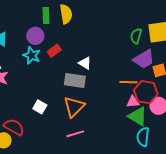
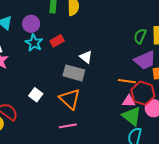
purple circle: (35, 36) -> (31, 24), moved
orange triangle: (74, 107) -> (70, 99), turned -40

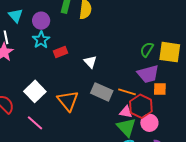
red rectangle: (57, 41) -> (60, 52), moved
gray rectangle: (74, 73) -> (102, 92), moved
white square: (36, 95) -> (35, 91), size x1.5
pink line: (68, 126) -> (35, 123), moved, turned 42

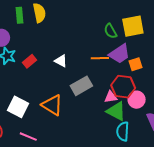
green semicircle: (147, 49) -> (110, 31), turned -42
gray rectangle: (102, 92) -> (81, 86), turned -35
orange line: (127, 92) -> (100, 58), moved

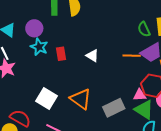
red rectangle: (29, 61) -> (61, 54), turned -64
gray rectangle: (81, 86) -> (114, 108), moved

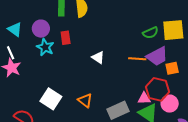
green semicircle: (144, 29) -> (150, 33), turned -91
red rectangle: (61, 54) -> (66, 38), moved
orange triangle: (81, 99) -> (85, 101), size x0.7

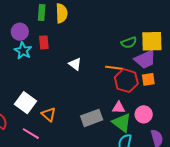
purple trapezoid: (157, 56) -> (145, 59), moved
red hexagon: (158, 89) -> (126, 81), moved
orange triangle: (85, 101) -> (49, 114), moved

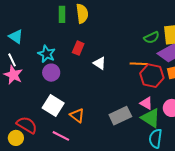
purple circle: (20, 32) -> (51, 73), moved
red rectangle: (44, 42) -> (78, 48), moved, turned 32
pink triangle: (119, 108) -> (146, 103), turned 32

